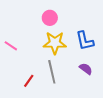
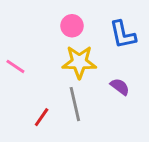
blue L-shape: (85, 41) -> (123, 34), moved
purple semicircle: (86, 69) -> (120, 87), moved

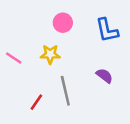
yellow star: (79, 62) -> (50, 54), moved, size x0.7

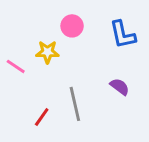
yellow star: (50, 54) -> (47, 52), moved

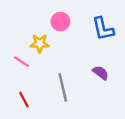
pink line: (16, 66) -> (21, 62), moved
red line: (42, 117) -> (24, 99), moved, turned -63

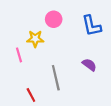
pink line: (21, 62) -> (19, 55), turned 40
red line: (24, 99) -> (31, 95), moved

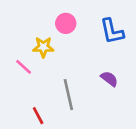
pink line: (19, 55) -> (24, 67), turned -32

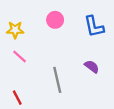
yellow star: (43, 47) -> (15, 30), moved
red line: (38, 116) -> (17, 98), moved

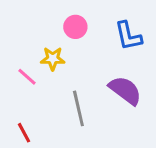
yellow star: (15, 30) -> (53, 59), moved
purple semicircle: (92, 67) -> (125, 90), size x1.6

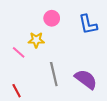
purple semicircle: (125, 90) -> (86, 79), moved

